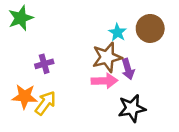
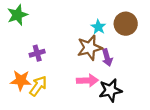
pink arrow: (104, 81) -> (87, 80), moved

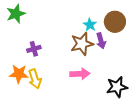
purple arrow: (107, 58) -> (101, 41), moved
yellow arrow: (38, 86) -> (35, 79), turned 126
black star: (110, 90) -> (117, 87), moved

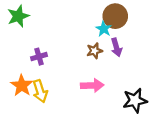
brown circle: (115, 22) -> (115, 16), moved
brown star: (82, 44) -> (94, 51), size x0.6
orange star: (19, 74) -> (22, 85), turned 30

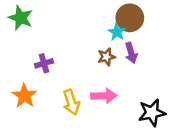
green star: (18, 16) -> (21, 18), turned -30
yellow arrow: (40, 91) -> (71, 102), moved

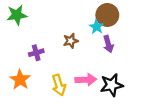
green star: (21, 18) -> (17, 15), turned -30
brown star: (106, 57) -> (71, 41), moved
black star: (152, 113) -> (112, 85), moved

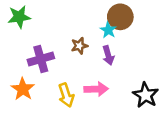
purple arrow: (108, 44) -> (108, 55), moved
purple cross: (36, 53) -> (41, 59), size x1.5
black star: (112, 85) -> (146, 95), moved, turned -30

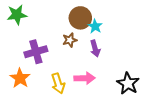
brown circle: (120, 17) -> (80, 18), moved

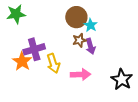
brown star: (70, 40) -> (79, 40), moved
orange star: (20, 78) -> (22, 61), moved
yellow arrow: (58, 83) -> (53, 63), moved

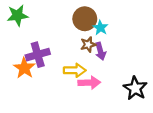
yellow arrow: (53, 63) -> (75, 70), moved, turned -72

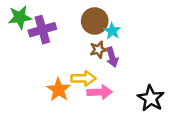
purple cross: (38, 55) -> (42, 30), moved
orange star: (24, 68) -> (59, 90), moved

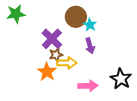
purple cross: (42, 30) -> (52, 39), moved, turned -30
brown star: (98, 50) -> (56, 55), moved
pink arrow: (100, 92) -> (88, 86), moved

